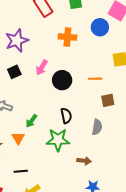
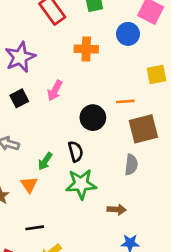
black circle: (62, 80) -> (93, 118), moved
brown square: (108, 100) -> (143, 129), size x1.6
black semicircle: (66, 116) -> (76, 151), moved

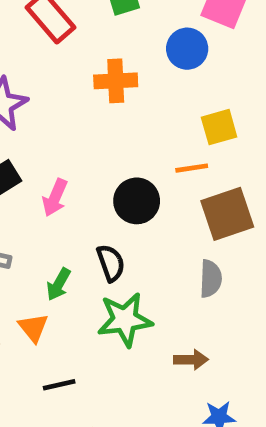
yellow square: (156, 75) -> (219, 127), moved
pink arrow: (55, 90) -> (55, 198), moved
black line: (35, 228) -> (59, 385), moved

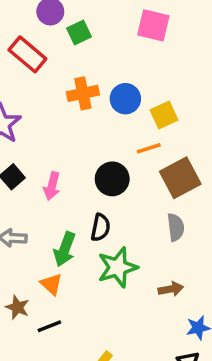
blue circle: (187, 49) -> (125, 99), moved
black semicircle: (111, 263) -> (101, 227), turned 40
green arrow: (58, 284) -> (65, 249), size x1.4
black line: (59, 385) -> (49, 326), moved

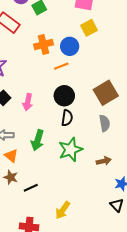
yellow square: (164, 115) -> (89, 28), moved
orange line: (149, 148) -> (61, 66), moved
black semicircle: (101, 227) -> (67, 118), moved
orange triangle: (51, 284) -> (11, 156), moved

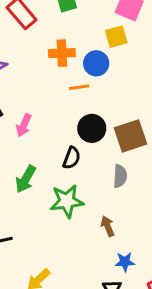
yellow square: (89, 28) -> (116, 37), moved
black circle: (64, 96) -> (92, 128), moved
brown arrow: (104, 161) -> (108, 226), turned -112

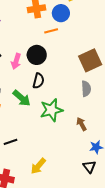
black circle: (92, 128) -> (37, 55), moved
black semicircle: (72, 158) -> (38, 81), moved
green arrow: (26, 179) -> (22, 98), turned -72

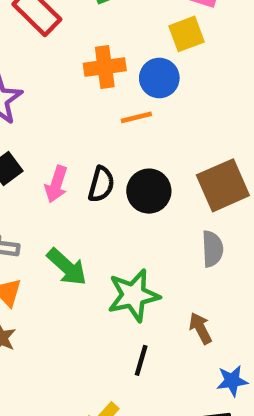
black circle: (37, 55) -> (149, 191), moved
black semicircle: (38, 81) -> (101, 184), moved
black line: (11, 142) -> (141, 360), moved, turned -56

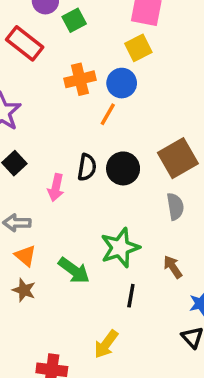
orange line: (136, 117) -> (108, 114), turned -40
pink arrow: (56, 184) -> (56, 188), moved
green arrow: (67, 267) -> (74, 270), moved

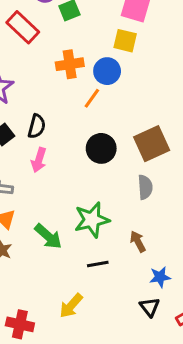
yellow square: (138, 48) -> (125, 41), turned 35
black semicircle: (87, 167) -> (37, 126), moved
black line: (131, 296) -> (98, 264), turned 65

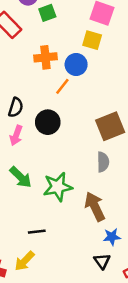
black circle: (101, 148) -> (48, 122), moved
green arrow: (48, 236) -> (21, 177), moved
brown arrow: (138, 241) -> (95, 207), size x1.6
black line: (98, 264) -> (37, 232), moved
yellow arrow: (71, 306) -> (25, 261), moved

